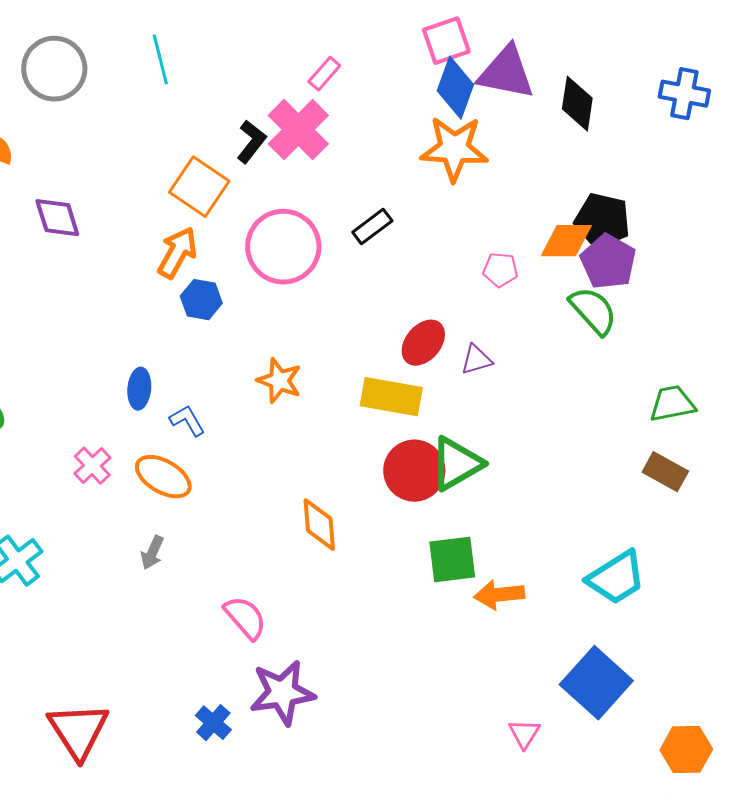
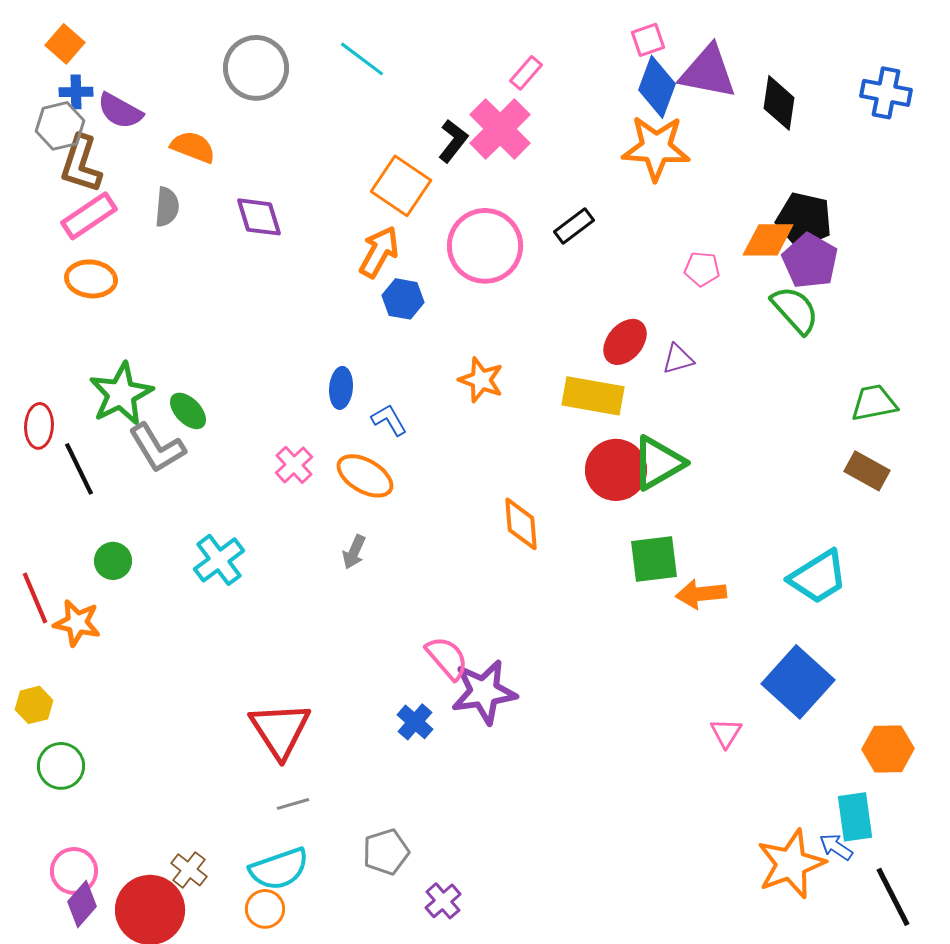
pink square: (446, 41) -> (648, 40), size x0.7
cyan line: (160, 60) -> (362, 59), turned -39
pink semicircle: (245, 618) -> (447, 658), moved

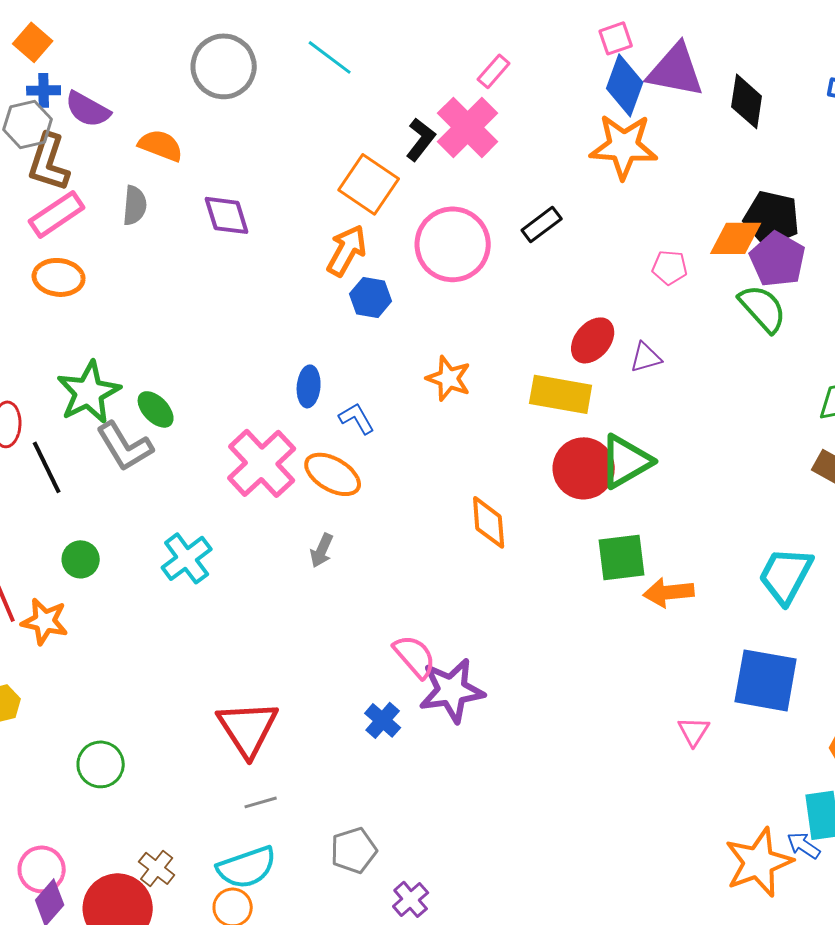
pink cross: (294, 465) -> (262, 463), size x1.8
cyan trapezoid: (818, 577) -> (786, 575), turned 150
blue square: (798, 682) -> (766, 680), turned -32
green circle: (61, 766) -> (101, 764), moved

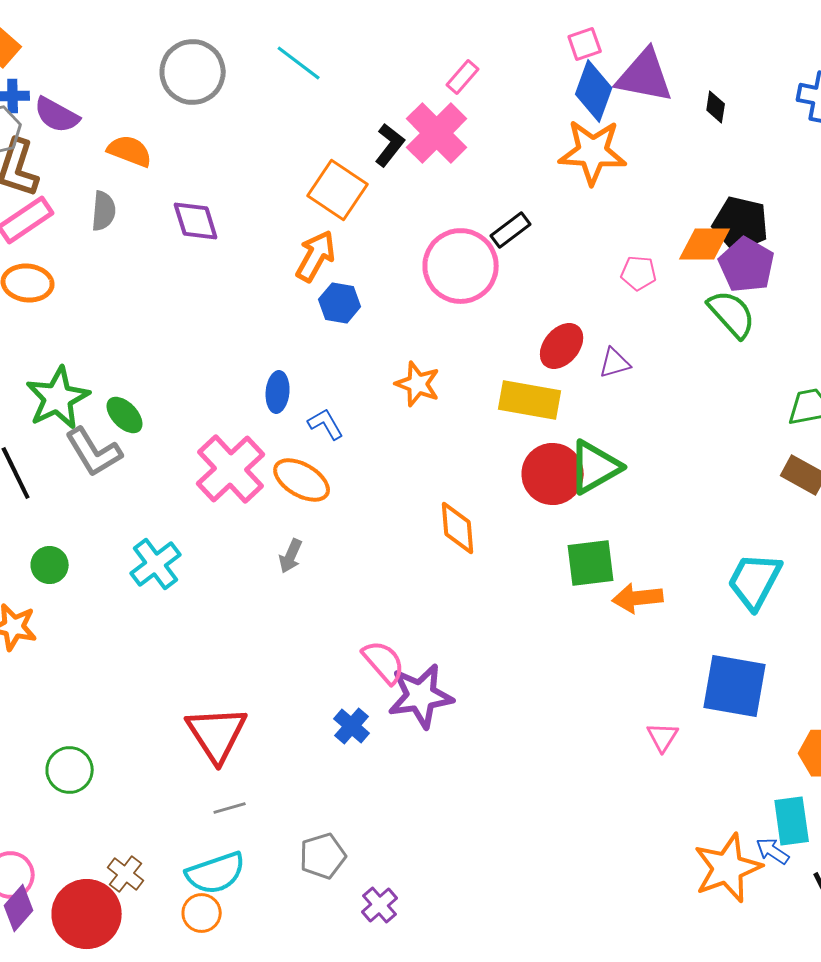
black diamond: (747, 101) -> (716, 107), size x0.6
pink circle: (453, 244) -> (461, 266), moved

